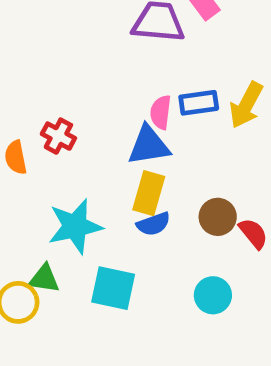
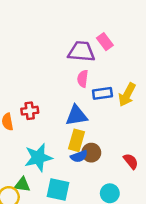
pink semicircle: (161, 112) -> (83, 79), moved
red cross: (58, 136) -> (30, 111), turned -35
brown circle: (218, 217) -> (91, 153), moved

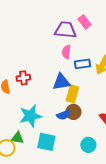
yellow rectangle: (77, 140) -> (72, 94), moved

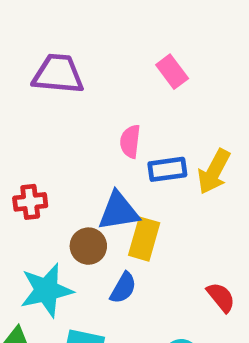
purple trapezoid: (65, 30) -> (58, 74), moved
brown circle: (73, 112) -> (88, 246), moved
blue semicircle: (63, 115) -> (123, 288), turned -40

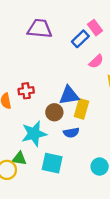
pink semicircle: (130, 141) -> (96, 61), moved, turned -140
blue rectangle: (167, 169) -> (80, 39), moved, turned -36
blue semicircle: (123, 288) -> (71, 133), turned 49

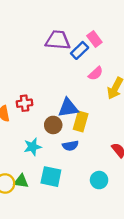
purple trapezoid: (40, 29) -> (58, 40), moved
cyan star: (34, 134) -> (33, 147), size x0.7
green triangle: (19, 159) -> (21, 181), moved

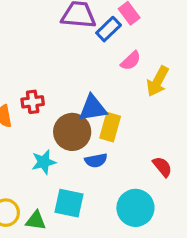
brown circle: (53, 125) -> (72, 132), size x1.5
cyan circle: (99, 180) -> (135, 208), size x1.5
green triangle: (21, 181) -> (36, 221), moved

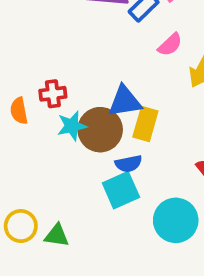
cyan star: (44, 162) -> (72, 126), moved
cyan square: (69, 203) -> (121, 190), moved, turned -36

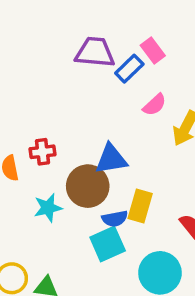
yellow rectangle: (145, 124) -> (140, 206), moved
cyan star: (72, 126) -> (48, 208), moved

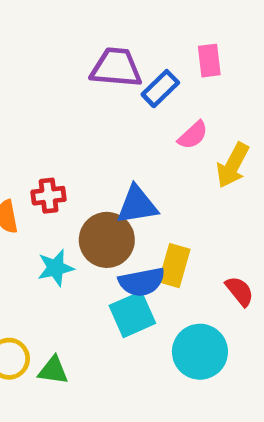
pink rectangle: (153, 51) -> (209, 61), moved, turned 30
blue semicircle: (115, 219) -> (142, 282), size x1.4

